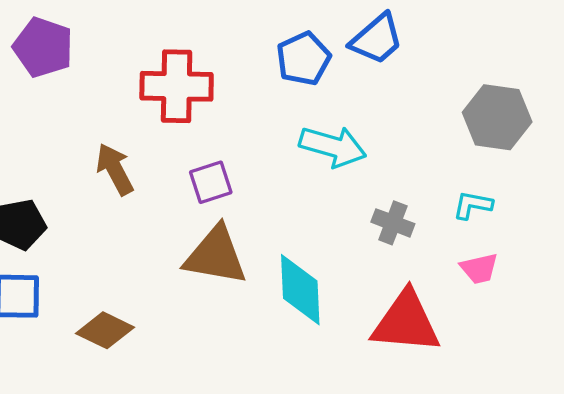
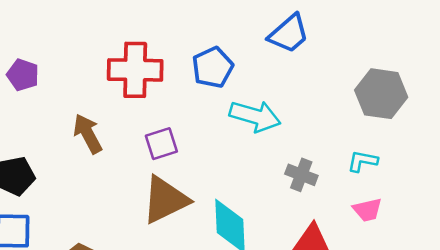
purple pentagon: (43, 47) -> (23, 75), moved, size x0.7
blue pentagon: (303, 59) -> (213, 67), moved
brown triangle: (216, 255) -> (165, 200), turned -36

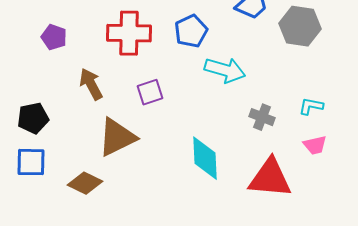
purple pentagon: (23, 75) -> (54, 37), moved
gray hexagon: (381, 94) -> (300, 26), moved
brown triangle: (165, 200) -> (117, 137), moved

